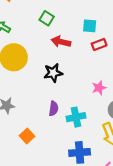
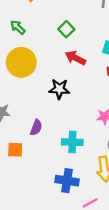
purple semicircle: (53, 109) -> (36, 128), moved
orange square: (27, 136) -> (15, 150), turned 32

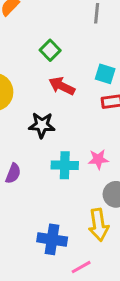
cyan cross: (72, 142) -> (65, 165), moved

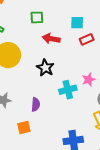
green square: (50, 50) -> (37, 17), turned -32
black star: (42, 125) -> (45, 68), turned -30

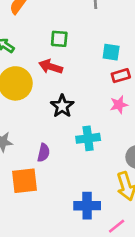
red arrow: (51, 39) -> (51, 67), moved
pink star: (89, 80) -> (119, 105), moved
orange square: (24, 128) -> (24, 181), size x1.5

